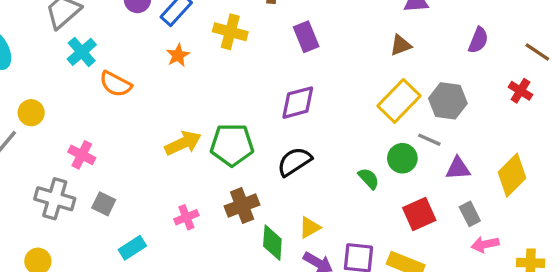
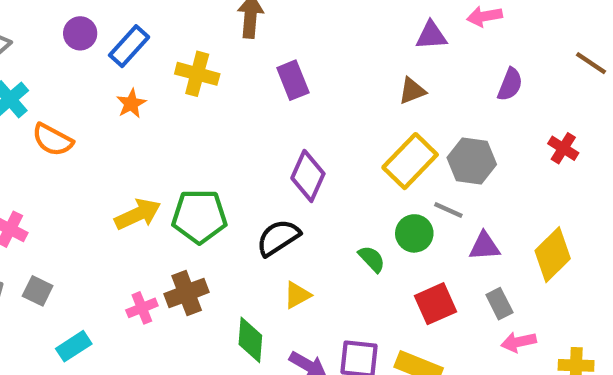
brown line: (537, 52) -> (591, 63), moved
purple diamond: (298, 103) -> (308, 176), moved, turned -51
brown cross: (242, 206) -> (187, 293), moved
yellow triangle: (310, 227) -> (297, 295), moved

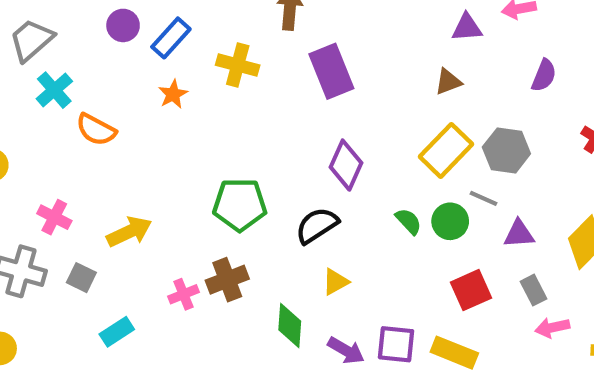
purple rectangle: (293, 80) -> (331, 71), size x1.4
yellow arrow: (138, 214) -> (129, 232), moved
green semicircle: (372, 259) -> (408, 221), moved

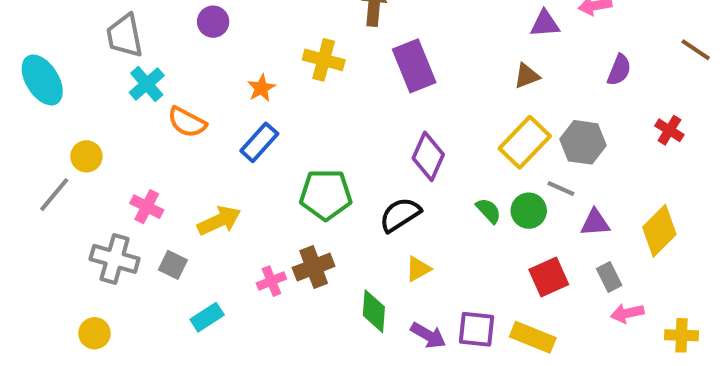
blue rectangle: (171, 38) -> (259, 142), moved
gray trapezoid: (31, 40) -> (125, 36), turned -60

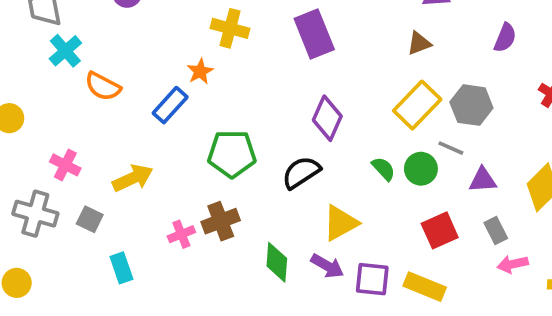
orange star: (261, 88) -> (200, 71), moved
yellow triangle: (418, 269) -> (340, 223), moved, size x1.5
cyan rectangle: (207, 317) -> (121, 268), turned -76
purple arrow: (428, 335) -> (327, 266), moved

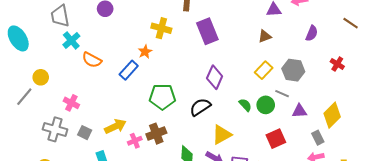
yellow rectangle: (417, 105) -> (264, 70), size x0.7
yellow arrow: (133, 178) -> (115, 126), moved
gray rectangle: (496, 230) -> (318, 138), moved

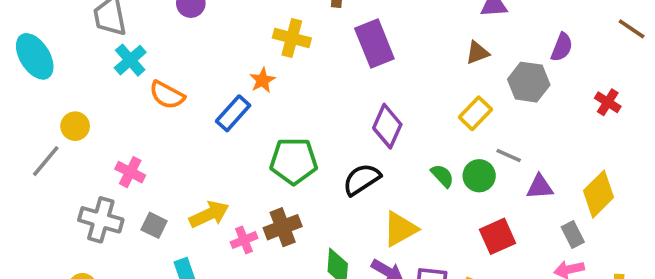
gray hexagon: (293, 70) -> (529, 82), moved

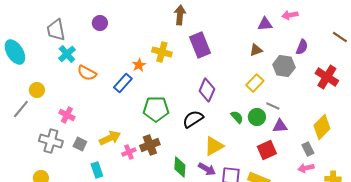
yellow cross: (292, 38) -> (162, 52), moved
red cross: (608, 102) -> (327, 77), size x1.6
purple triangle: (540, 187) -> (280, 126), moved

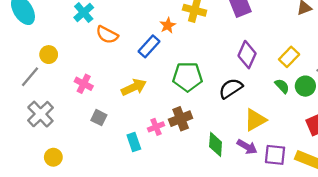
yellow rectangle: (255, 83) -> (289, 57), moved
yellow arrow: (110, 138) -> (134, 87), moved
gray cross: (51, 141) -> (40, 114), moved, turned 30
cyan rectangle: (97, 170) -> (134, 142), moved

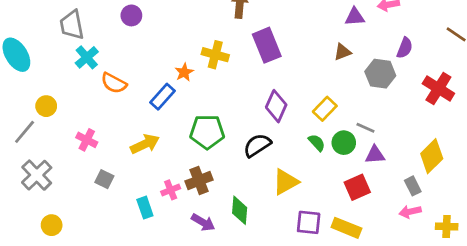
purple arrow: (247, 147) -> (203, 222), moved

